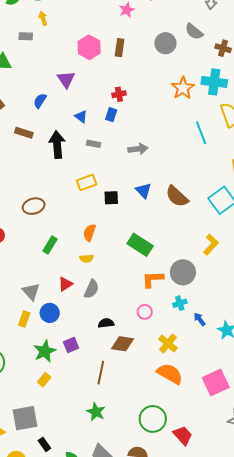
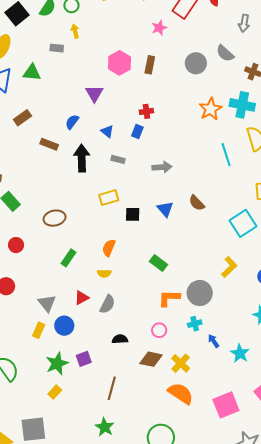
blue semicircle: (40, 101) -> (72, 122), moved
brown semicircle: (177, 196) -> (197, 203), moved, size x0.7
green rectangle: (140, 245) -> (159, 263), size x0.7
brown diamond: (122, 344) -> (151, 359), moved

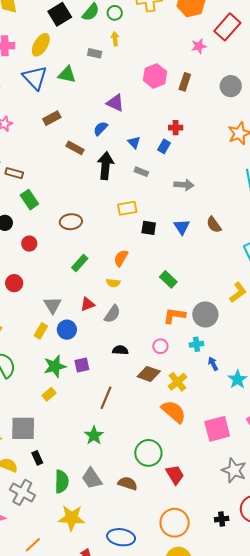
purple triangle: (94, 93) -> (115, 103), moved, turned -42

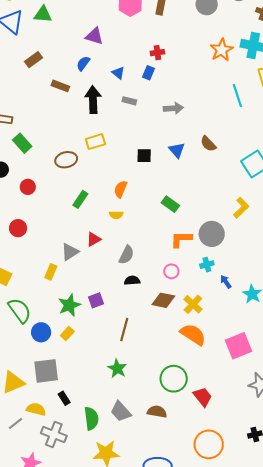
yellow rectangle: (127, 208) -> (95, 142), moved
gray triangle: (53, 305) -> (70, 252), moved, turned 36
gray semicircle: (112, 314) -> (126, 255), moved
blue circle: (67, 330) -> (41, 332), moved

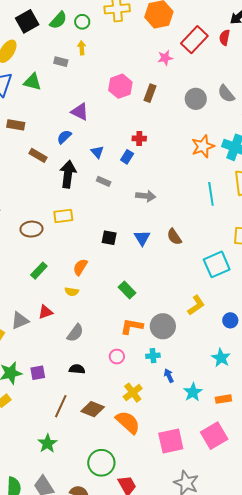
brown rectangle: (34, 60) -> (16, 125), turned 36
black semicircle: (132, 280) -> (77, 369), moved
brown diamond: (163, 300) -> (93, 409), moved

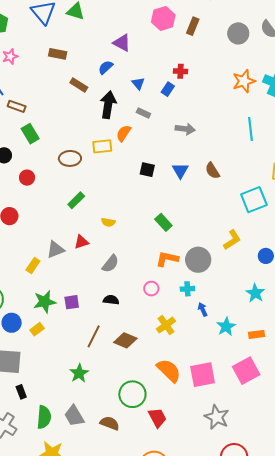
orange semicircle: (80, 267) -> (124, 133), moved
orange semicircle: (128, 422) -> (169, 370), moved

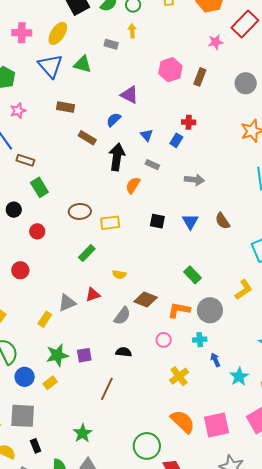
yellow rectangle: (102, 146) -> (110, 223), moved
green rectangle: (163, 222) -> (192, 275), moved
brown diamond: (125, 340) -> (146, 299), moved
green star: (79, 373) -> (83, 433), moved

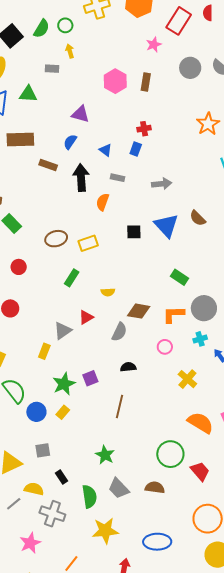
gray circle: (246, 83) -> (190, 68), moved
brown rectangle: (65, 107) -> (20, 140), size x1.5
blue triangle: (190, 222) -> (166, 226), size x1.5
gray square: (23, 416) -> (43, 450), size x0.6

